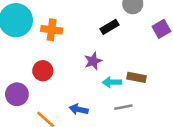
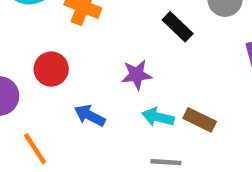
black rectangle: (109, 27) -> (178, 27), turned 60
blue arrow: (79, 109) -> (90, 116), moved

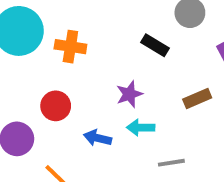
cyan arrow: (158, 117) -> (141, 128), moved
brown rectangle: (200, 120) -> (197, 98), moved, turned -36

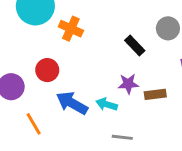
purple star: (129, 94) -> (128, 84), moved
blue arrow: (98, 138) -> (72, 103), size x1.5

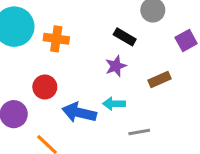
purple star: (128, 84) -> (116, 66), moved

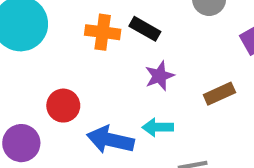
black rectangle: (125, 37) -> (145, 29), moved
orange cross: (56, 39) -> (103, 32), moved

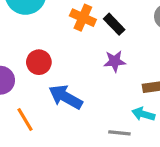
cyan arrow: (158, 127) -> (143, 114), moved

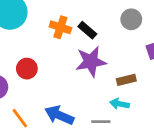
purple star: (115, 61) -> (91, 62), size x1.6
blue arrow: (66, 97) -> (59, 115), moved

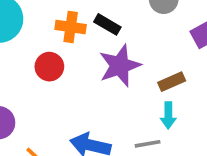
red circle: (27, 69) -> (49, 67), moved
cyan arrow: (119, 104) -> (168, 115), turned -90

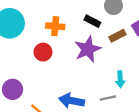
black rectangle: (107, 24) -> (92, 21), moved
brown rectangle: (172, 82) -> (117, 36), moved

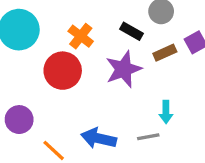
orange cross: (55, 26) -> (81, 36), turned 30
red circle: (43, 52) -> (63, 71), size x1.5

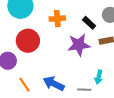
orange cross: (81, 36) -> (57, 19), turned 35
red circle: (63, 71) -> (28, 41), moved

